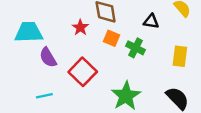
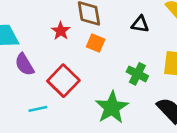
green cross: (136, 48) -> (137, 74), moved
cyan line: (44, 96) -> (38, 109), moved

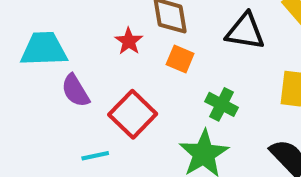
black triangle: (140, 24) -> (245, 31), size x1.5
green cross: (137, 74) -> (222, 104), moved

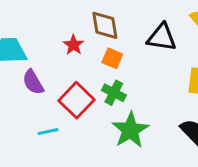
green cross: (222, 104) -> (114, 93), moved

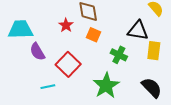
black triangle: (162, 37) -> (138, 31), moved
green cross: (114, 93) -> (119, 55), moved

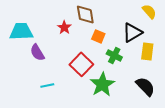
black triangle: (138, 31) -> (132, 32), turned -40
orange square: (93, 35) -> (98, 36), moved
red square: (68, 64) -> (81, 64), moved

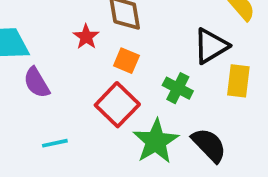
orange square: (98, 36) -> (126, 61), moved
black semicircle: (145, 86) -> (209, 145), moved

